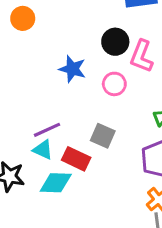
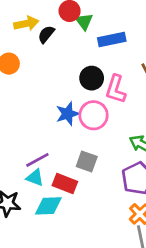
blue star: (72, 69) -> (68, 114), moved, turned -30
pink circle: (114, 84) -> (94, 115), size x1.4

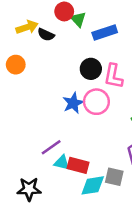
black semicircle: (46, 34) -> (46, 35), turned -98
gray square: (87, 161) -> (114, 177), moved
cyan triangle: (35, 178) -> (62, 163), moved
cyan diamond: (48, 206) -> (93, 185), moved

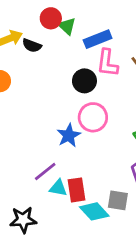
pink L-shape: (113, 76) -> (107, 63), moved
blue star: (73, 103) -> (69, 135), moved
red rectangle: (78, 165) -> (77, 190), turned 70
cyan diamond: (93, 185) -> (94, 211), turned 60

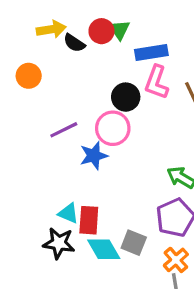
red circle: (51, 18) -> (101, 31), moved
pink circle: (93, 117) -> (113, 128), moved
purple line: (45, 171) -> (64, 130), moved
black star: (23, 220) -> (59, 243), moved

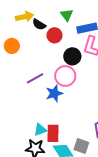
red circle: (101, 31) -> (54, 35), moved
cyan triangle: (68, 213) -> (40, 130), turned -40

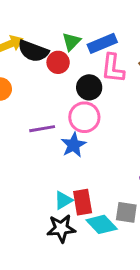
green triangle: (67, 15) -> (71, 42), moved, turned 32
black semicircle: (39, 24) -> (33, 51), size x1.5
purple line: (35, 78) -> (42, 129), turned 30

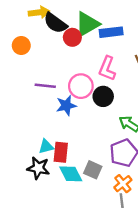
green triangle: (71, 42) -> (87, 24), size x1.6
pink L-shape: (113, 68) -> (107, 68), moved
black circle: (89, 87) -> (103, 96), moved

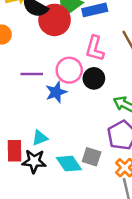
red circle: (72, 37) -> (55, 20), size x1.6
red rectangle: (61, 152) -> (15, 151), moved

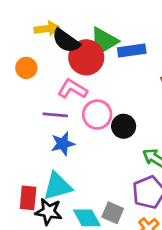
pink L-shape: (95, 49) -> (72, 89), moved, turned 100
blue star: (56, 92) -> (63, 144), moved
cyan triangle: (40, 138) -> (57, 186), size x1.6

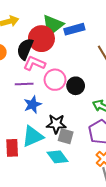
black semicircle: (66, 41) -> (25, 49), moved, turned 85
black star: (49, 212) -> (56, 124), moved
gray square: (113, 213) -> (66, 136), moved

